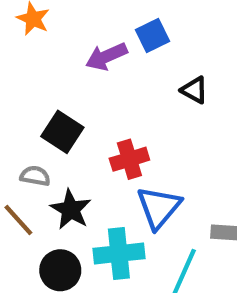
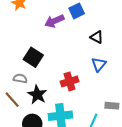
red cross: (129, 159) -> (70, 81), moved
blue triangle: (159, 207) -> (99, 64), moved, size x0.7

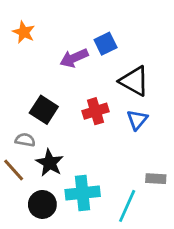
black triangle: (97, 37) -> (134, 81), size x1.6
red cross: (70, 81) -> (95, 111), moved

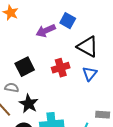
blue square: (106, 44) -> (68, 21), turned -35
black square: (44, 110) -> (25, 67), turned 30

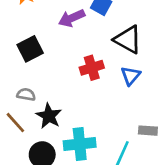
black square: (25, 67) -> (30, 49), moved

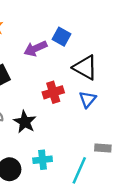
black star: (49, 116) -> (25, 122), moved
cyan cross: (80, 144) -> (43, 160), size x0.7

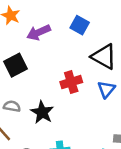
purple arrow: (35, 49) -> (39, 32), moved

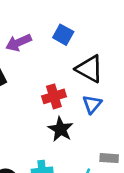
black star: (42, 112) -> (61, 129), moved

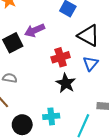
purple arrow: (19, 43) -> (35, 30), moved

